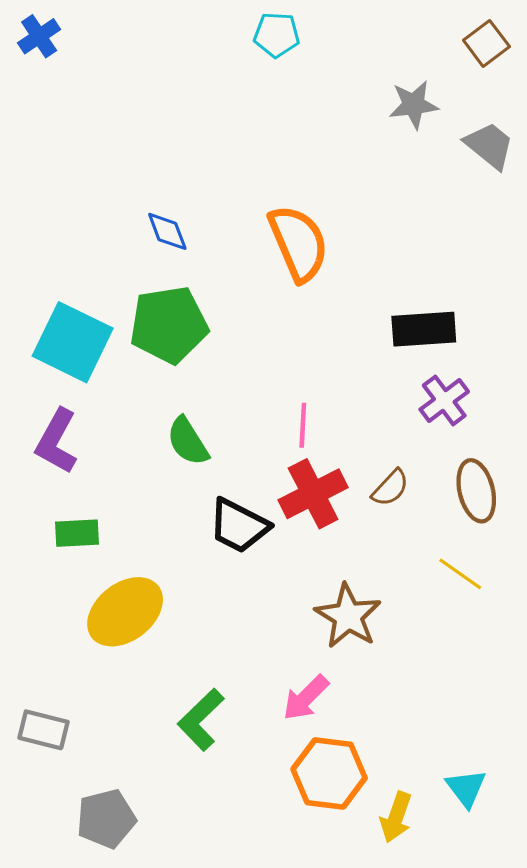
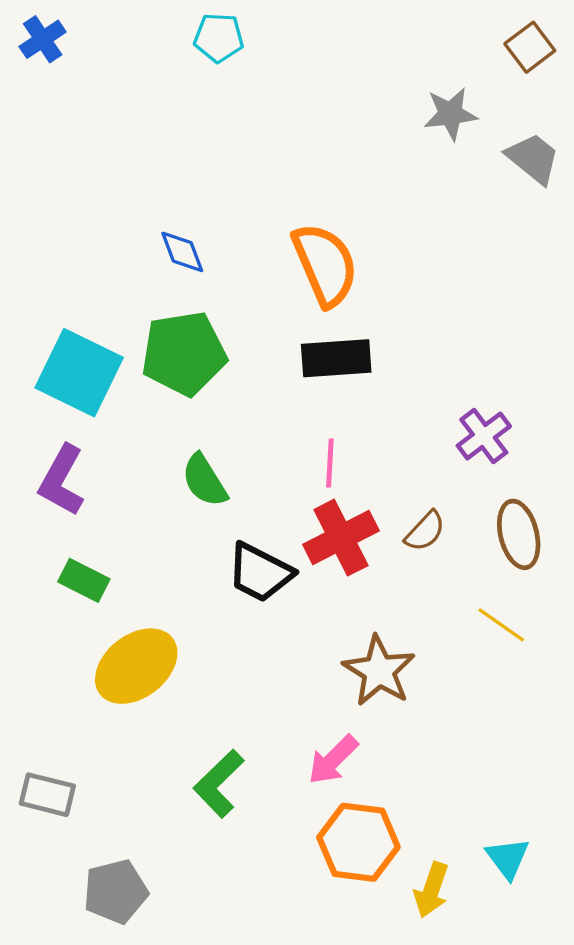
cyan pentagon: (277, 35) -> (219, 38), moved
black rectangle: (424, 329) -> (336, 358), moved
green rectangle: (77, 533) -> (84, 580), turned 30

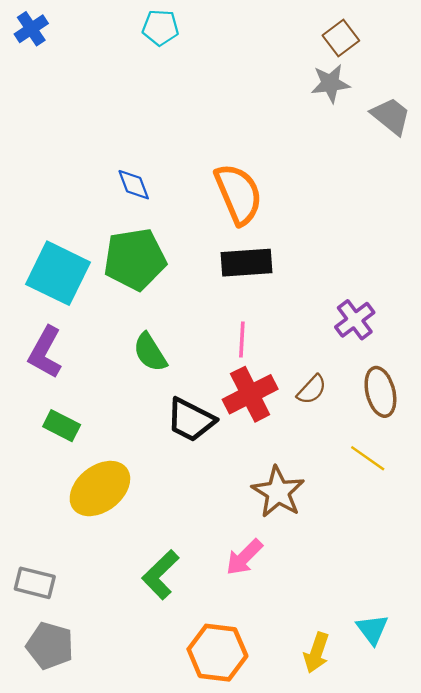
brown square: (530, 47) -> (341, 38), moved
orange hexagon: (358, 842) -> (217, 653), moved
gray pentagon: (116, 891) -> (50, 646), moved, turned 30

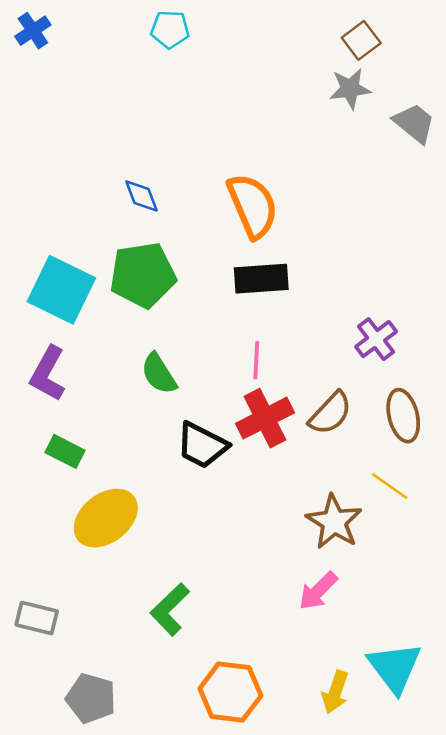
brown semicircle: (312, 390) -> (330, 413), size x1.4
brown star: (278, 492) -> (334, 522), moved
pink arrow: (244, 557) -> (318, 591), moved
cyan triangle: (372, 629) -> (395, 667), size x1.6
gray pentagon: (50, 646) -> (91, 698), moved

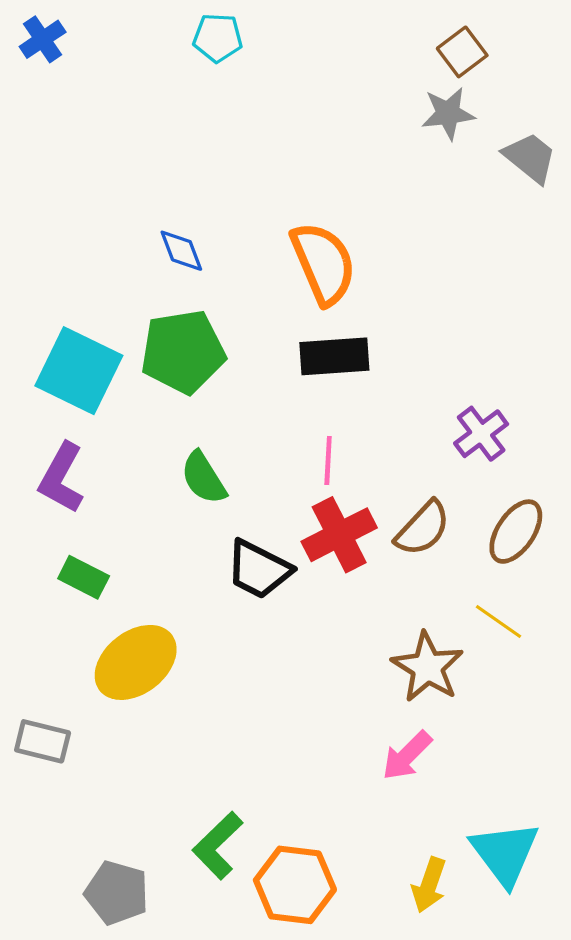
brown ellipse: (403, 416) -> (516, 532), turned 48
green L-shape: (170, 609) -> (218, 845), moved
gray rectangle: (37, 618) -> (43, 741), moved

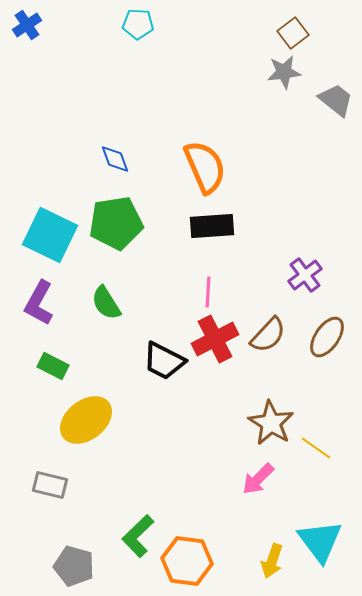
green semicircle: (203, 478) -> (106, 303), moved
yellow line: (498, 621) -> (316, 448), moved
gray rectangle: (43, 741) -> (50, 485), moved

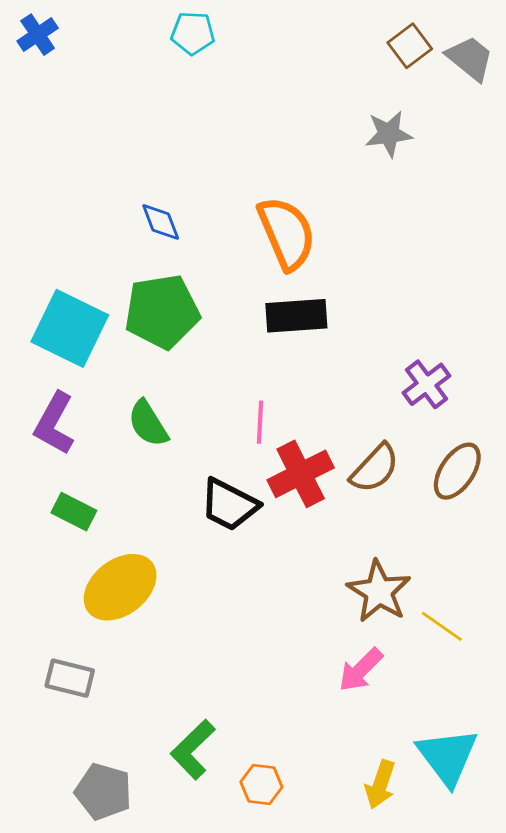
gray star: (284, 72) -> (389, 134), moved
gray trapezoid: (336, 100) -> (470, 58), moved
pink line: (208, 292) -> (260, 422), moved
orange hexagon: (187, 561) -> (261, 784), size x0.6

